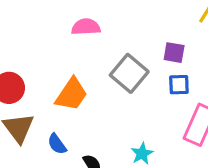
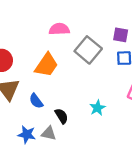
pink semicircle: (86, 27) -> (59, 29), moved

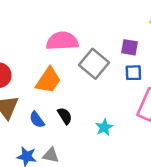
pink semicircle: (59, 29) -> (62, 41), size x1.4
black semicircle: (62, 116) -> (65, 116), moved

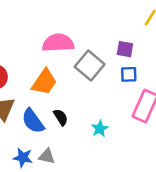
blue semicircle: (37, 120) -> (33, 121), size x1.5

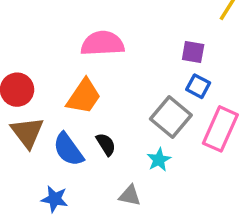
gray square: (90, 66) -> (171, 117), moved
blue square: (129, 74) -> (198, 86), turned 30
gray triangle: (47, 156) -> (130, 196), moved

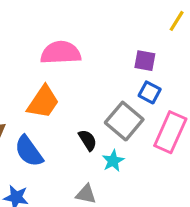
black semicircle: (106, 144) -> (88, 140), moved

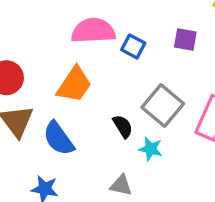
blue square: (150, 92) -> (133, 46), moved
cyan star: (113, 161) -> (151, 149), turned -30

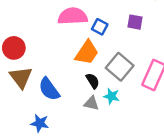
orange trapezoid: (74, 85) -> (87, 53), moved
gray triangle: (121, 185) -> (91, 103), moved

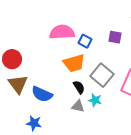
orange trapezoid: (87, 53) -> (74, 63), turned 40
blue semicircle: (49, 89) -> (42, 94), turned -30

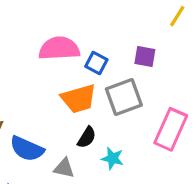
gray square: (102, 75) -> (124, 97), moved, turned 30
black semicircle: (79, 87) -> (87, 137), turned 64
gray triangle: (78, 106) -> (64, 168), moved

